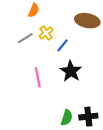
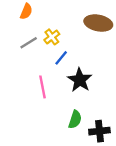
orange semicircle: (34, 10) -> (26, 11), moved
blue line: (63, 45) -> (61, 58), moved
green semicircle: (67, 118) -> (75, 119), moved

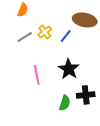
blue line: (61, 58) -> (66, 36), moved
black cross: (99, 131) -> (86, 95), moved

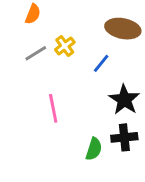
blue line: (66, 36) -> (101, 63), moved
black star: (69, 69) -> (124, 100), moved

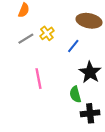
black cross: (124, 137) -> (90, 113), moved
green semicircle: (94, 149) -> (75, 94), moved, turned 147

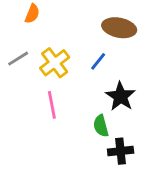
yellow cross: (47, 33) -> (55, 63), moved, size x1.5
gray line: (26, 39) -> (18, 59), moved

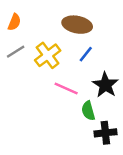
orange semicircle: (32, 14) -> (14, 22), moved
brown ellipse: (119, 28) -> (77, 25), moved
pink line: (52, 105) -> (66, 89), moved, turned -55

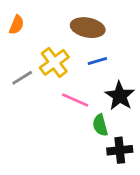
gray line: (16, 52) -> (22, 78), moved
blue line: (86, 54) -> (97, 61), turned 35

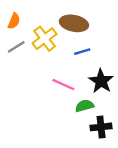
yellow cross: (54, 62) -> (45, 39), moved
gray line: (22, 78) -> (16, 47), moved
green semicircle: (100, 125) -> (85, 106), turned 90

